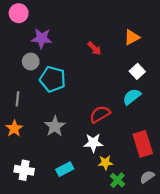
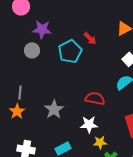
cyan pentagon: (53, 79) -> (70, 51), moved, turned 30
gray line: (18, 99) -> (20, 92), moved
red semicircle: (100, 114) -> (95, 98), turned 42

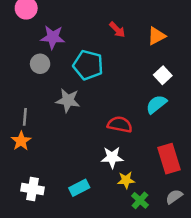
red arrow: (90, 38) -> (117, 30), moved
cyan pentagon: (70, 51) -> (88, 65), turned -30
gray star: (54, 109) -> (68, 100), moved, turned -30

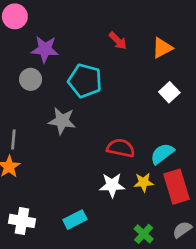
cyan semicircle: (156, 104) -> (162, 154), moved
yellow star: (126, 180) -> (144, 182), moved

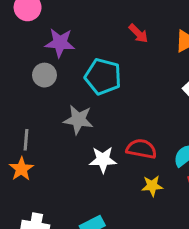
yellow star: (144, 182) -> (152, 186), moved
white star: (112, 185) -> (103, 160), moved

